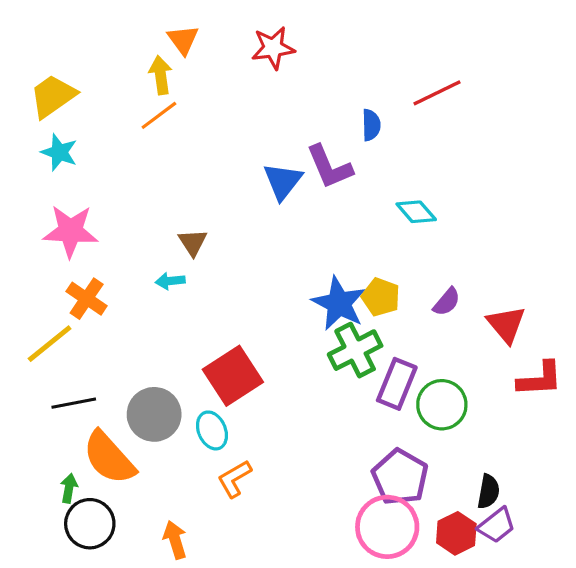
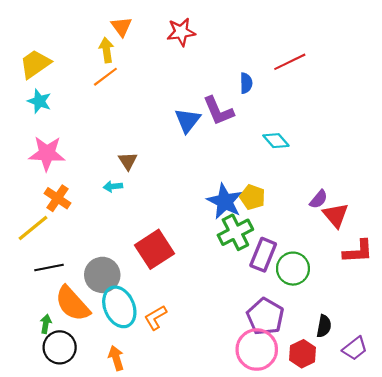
purple semicircle: (447, 302) -> (319, 199), moved
cyan ellipse: (212, 430) -> (119, 307), moved, size x1.6
purple trapezoid: (497, 525) -> (355, 348), moved

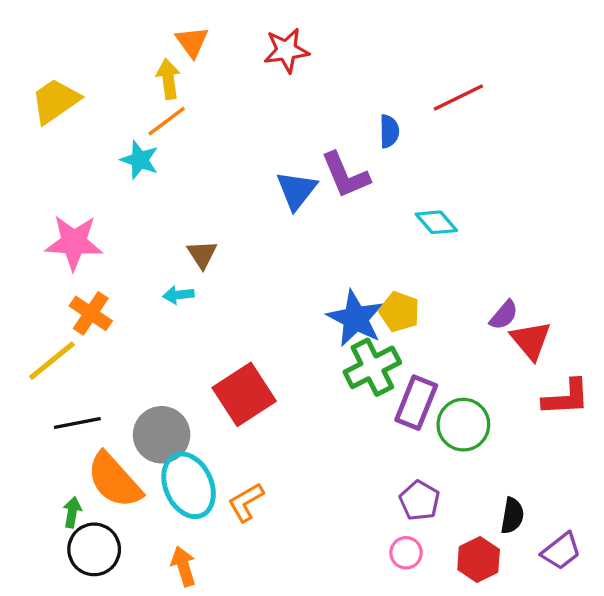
cyan star: (39, 101) -> (140, 160), moved
purple pentagon: (265, 316) -> (420, 501), size x0.7
pink circle: (257, 350) -> (406, 553), size x0.5

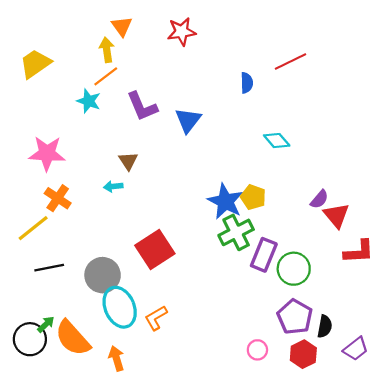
purple L-shape: (345, 175) -> (142, 106), moved
orange semicircle: (114, 480) -> (73, 338), moved
purple pentagon: (420, 501) -> (295, 317), moved, size x1.4
green arrow: (72, 512) -> (46, 324), turned 36
black circle: (94, 549) -> (30, 339), moved

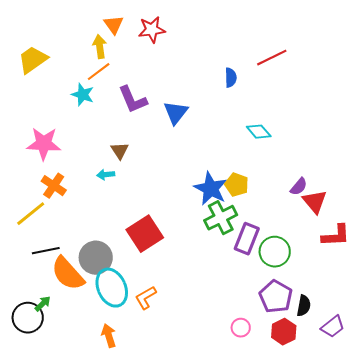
red star: (182, 32) -> (152, 30), moved
orange semicircle: (73, 338) -> (68, 274), moved

